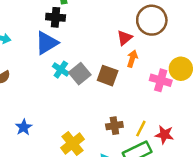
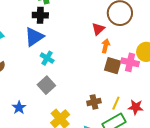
gray square: (80, 74) -> (46, 85), moved
brown square: (108, 76) -> (113, 66), moved

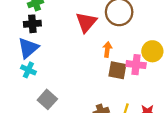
red triangle: (98, 29) -> (86, 22), moved, size x1.5
cyan cross: (47, 58) -> (28, 70), moved

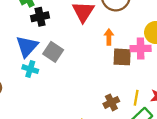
black cross: (32, 24) -> (40, 17), moved
gray square: (47, 99) -> (53, 52), moved

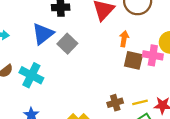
cyan cross: (30, 69) -> (31, 75), moved, size x1.5
yellow line: (136, 98) -> (140, 102), turned 56

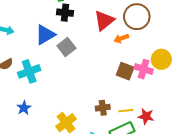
orange arrow: (124, 39) -> (121, 38), moved, turned -128
cyan cross: (31, 75) -> (29, 71), turned 35

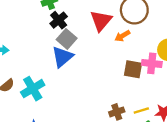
black cross: (65, 13) -> (59, 20), turned -35
blue triangle: (45, 35) -> (62, 57), moved
gray square: (66, 47) -> (67, 39), moved

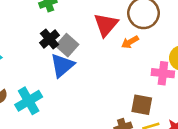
black cross: (59, 20) -> (49, 39), moved
brown square: (133, 69) -> (142, 105), moved

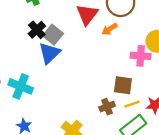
cyan cross: (29, 101) -> (21, 86), turned -35

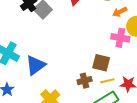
orange arrow: (110, 29) -> (120, 12), moved
blue triangle: (49, 53) -> (35, 65), moved

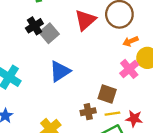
pink cross: (120, 38) -> (129, 69), turned 36
blue triangle: (35, 65) -> (60, 71), moved

